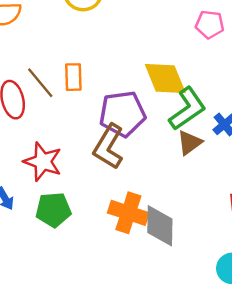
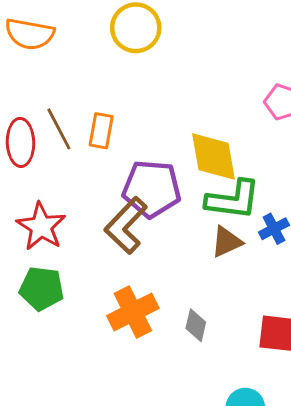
green L-shape: (187, 109) -> (233, 200), turned 30
orange cross: (128, 213) -> (133, 312), turned 33
gray diamond: (160, 226) -> (196, 325), moved, size x0.6

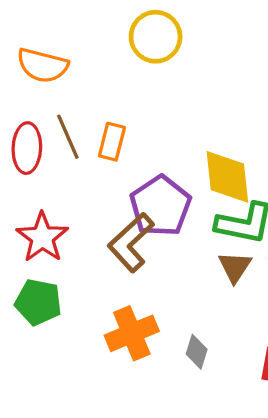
orange semicircle: (30, 34) -> (42, 65), moved
purple pentagon: (152, 189) -> (160, 206), turned 30
brown triangle: (227, 242) -> (235, 267), turned -36

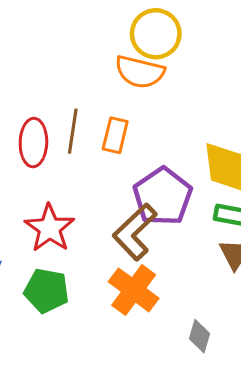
orange semicircle: (42, 65) -> (140, 72), moved
brown line: (68, 137) -> (73, 131), turned 33
orange cross: (132, 333) -> (134, 290), moved, turned -30

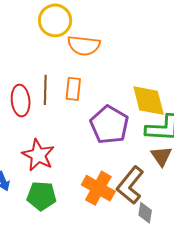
yellow circle: (156, 34) -> (55, 20), moved
brown L-shape: (135, 232) -> (130, 185), moved

